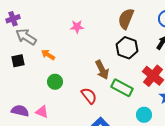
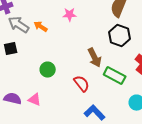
orange arrow: (48, 55) -> (41, 27), moved

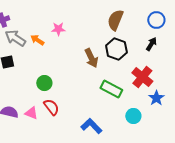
pink star: (70, 15) -> (58, 29), moved
brown arrow: (95, 58) -> (91, 58), moved
red semicircle: (82, 84) -> (51, 107), moved

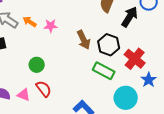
pink star: (58, 29) -> (51, 26), moved
black arrow: (151, 44) -> (130, 17), moved, size x1.5
black hexagon: (116, 49) -> (109, 45), moved
cyan circle: (133, 116) -> (126, 98), size x1.5

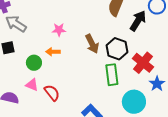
orange arrow: (30, 22) -> (53, 52), moved, turned -32
green circle: (37, 65) -> (34, 63), moved
green rectangle: (104, 71) -> (112, 75), turned 55
pink triangle: (24, 95) -> (32, 85), moved

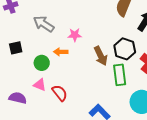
gray arrow: (16, 24) -> (44, 24), moved
pink star: (59, 30) -> (75, 35), moved
brown arrow: (92, 44) -> (101, 56), moved

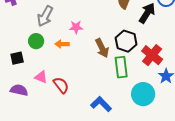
gray arrow: (44, 24) -> (45, 16), turned -95
black square: (16, 48) -> (17, 58), moved
green circle: (42, 63) -> (36, 41), moved

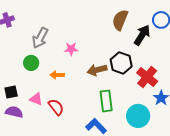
orange arrow: (62, 44) -> (57, 75), moved
brown arrow: (102, 48) -> (97, 70), turned 102
black square: (17, 58) -> (11, 92), moved
green rectangle: (121, 67) -> (106, 101), moved

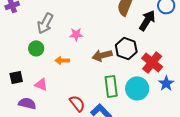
red semicircle: (56, 107) -> (77, 103), moved
purple semicircle: (14, 112) -> (27, 103), moved
cyan circle: (138, 116) -> (137, 88), moved

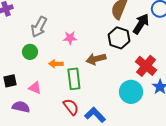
black hexagon: (126, 48) -> (119, 38), moved
green rectangle: (111, 86) -> (74, 79), moved

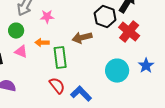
pink star: (70, 38) -> (47, 17), moved
red cross: (146, 66) -> (129, 32), moved
pink triangle: (35, 88) -> (21, 52), moved

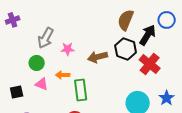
brown arrow: (82, 38) -> (98, 57), moved

